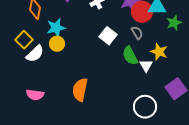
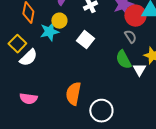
white square: (108, 36) -> (85, 40), moved
yellow circle: (57, 44) -> (59, 21), moved
white circle: (145, 107) -> (101, 111), moved

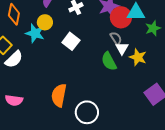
cyan star: (49, 32) -> (35, 33), turned 30
white triangle: (139, 70) -> (122, 48), moved

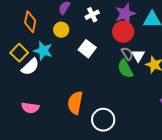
red circle: (121, 17) -> (123, 32), moved
cyan star: (35, 33) -> (43, 51), moved
gray semicircle: (116, 38) -> (127, 54), moved

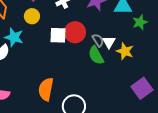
red circle: (123, 32) -> (75, 32), moved
white square: (87, 49) -> (58, 35), turned -36

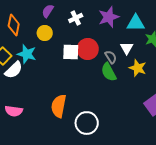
white triangle: (109, 42) -> (127, 48), moved

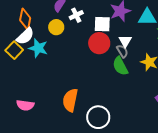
white cross: (76, 18) -> (76, 15), moved
white triangle: (127, 48) -> (125, 41), moved
white square: (71, 52) -> (102, 24), moved
white semicircle: (14, 70) -> (25, 36), moved

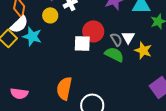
white square: (102, 24) -> (82, 43), moved
white triangle: (125, 41) -> (128, 37), moved
green semicircle: (120, 66) -> (114, 54), turned 144

